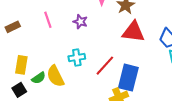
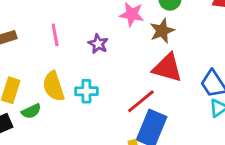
red line: (105, 66) -> (141, 101), moved
yellow semicircle: (55, 76) -> (53, 86), moved

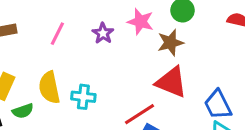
pink line: (55, 35) -> (57, 34), turned 30
purple star: (98, 44) -> (103, 33), moved

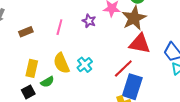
brown star: (170, 43) -> (134, 18), size x1.4
cyan cross: (83, 97) -> (85, 65), turned -35

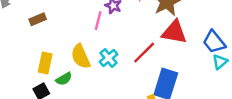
pink line: (59, 27) -> (98, 21), moved
red line: (123, 69) -> (144, 53), moved

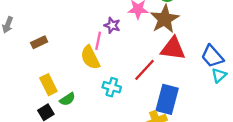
yellow semicircle: (81, 56) -> (90, 57), moved
cyan cross: (109, 58) -> (112, 87), moved, turned -30
yellow rectangle: (45, 63) -> (48, 85), turned -36

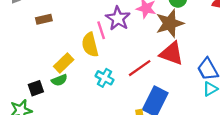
purple star: (112, 25) -> (118, 18), size x1.5
pink line: (98, 41) -> (101, 30), turned -42
yellow rectangle: (48, 85) -> (64, 63), moved, turned 60

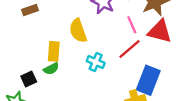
pink line: (101, 30) -> (132, 25), moved
yellow rectangle: (64, 63) -> (54, 51), turned -36

